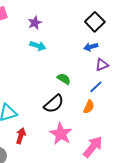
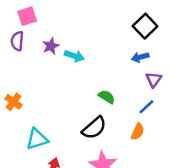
purple star: (35, 23) -> (51, 46), moved
purple triangle: (102, 65) -> (154, 79), turned -32

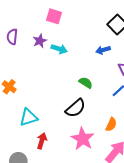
pink square: (27, 16) -> (54, 16), moved, turned 35
blue arrow: (140, 57) -> (103, 50), moved
orange semicircle: (138, 132) -> (111, 124), moved

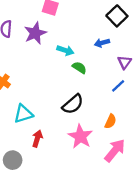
purple star: (40, 41) -> (35, 33), size x1.5
cyan arrow: (59, 49) -> (65, 50), moved
green semicircle: (86, 83) -> (79, 68), moved

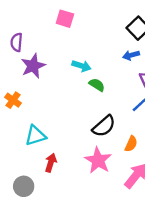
purple star: (35, 33) -> (33, 66), moved
blue arrow: (102, 43) -> (131, 55), moved
black semicircle: (73, 104) -> (104, 126), moved

